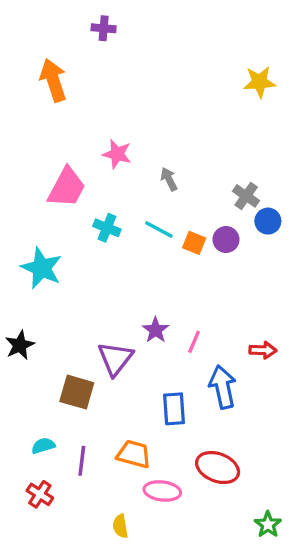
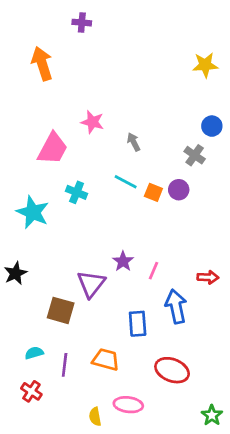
blue circle: (268, 221) -> (212, 126), moved
cyan cross: (107, 228) -> (77, 192), moved
pink ellipse: (162, 491) -> (128, 405), moved

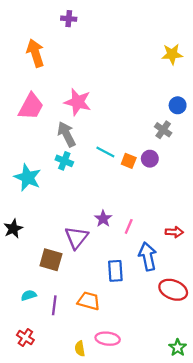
pink star: (92, 122) -> (78, 102), size x1.4
gray arrow: (134, 142) -> (67, 134), moved, size x1.6
pink trapezoid: (53, 149) -> (31, 106), moved
red ellipse: (172, 370) -> (173, 290), moved
red cross: (31, 391) -> (25, 338), moved

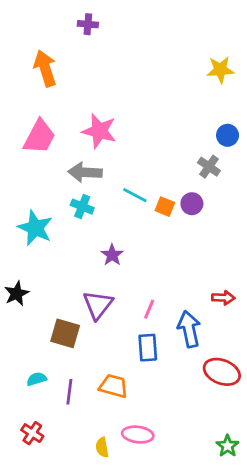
gray arrow: (67, 134) -> (85, 172), turned -60
purple star: (103, 219) -> (112, 255), moved
pink line: (129, 226) -> (149, 309), moved

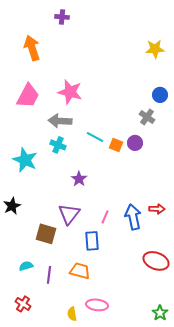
blue arrow: (189, 329) -> (133, 217), moved
blue rectangle: (148, 348) -> (92, 241), moved

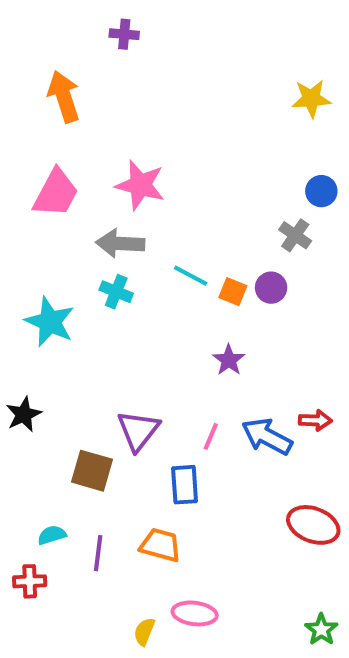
purple star: (79, 179) -> (229, 360), moved
blue arrow: (133, 217) -> (267, 436), turned -50
red cross: (23, 304) -> (30, 581), moved, turned -35
yellow semicircle: (72, 314) -> (144, 632), turned 32

